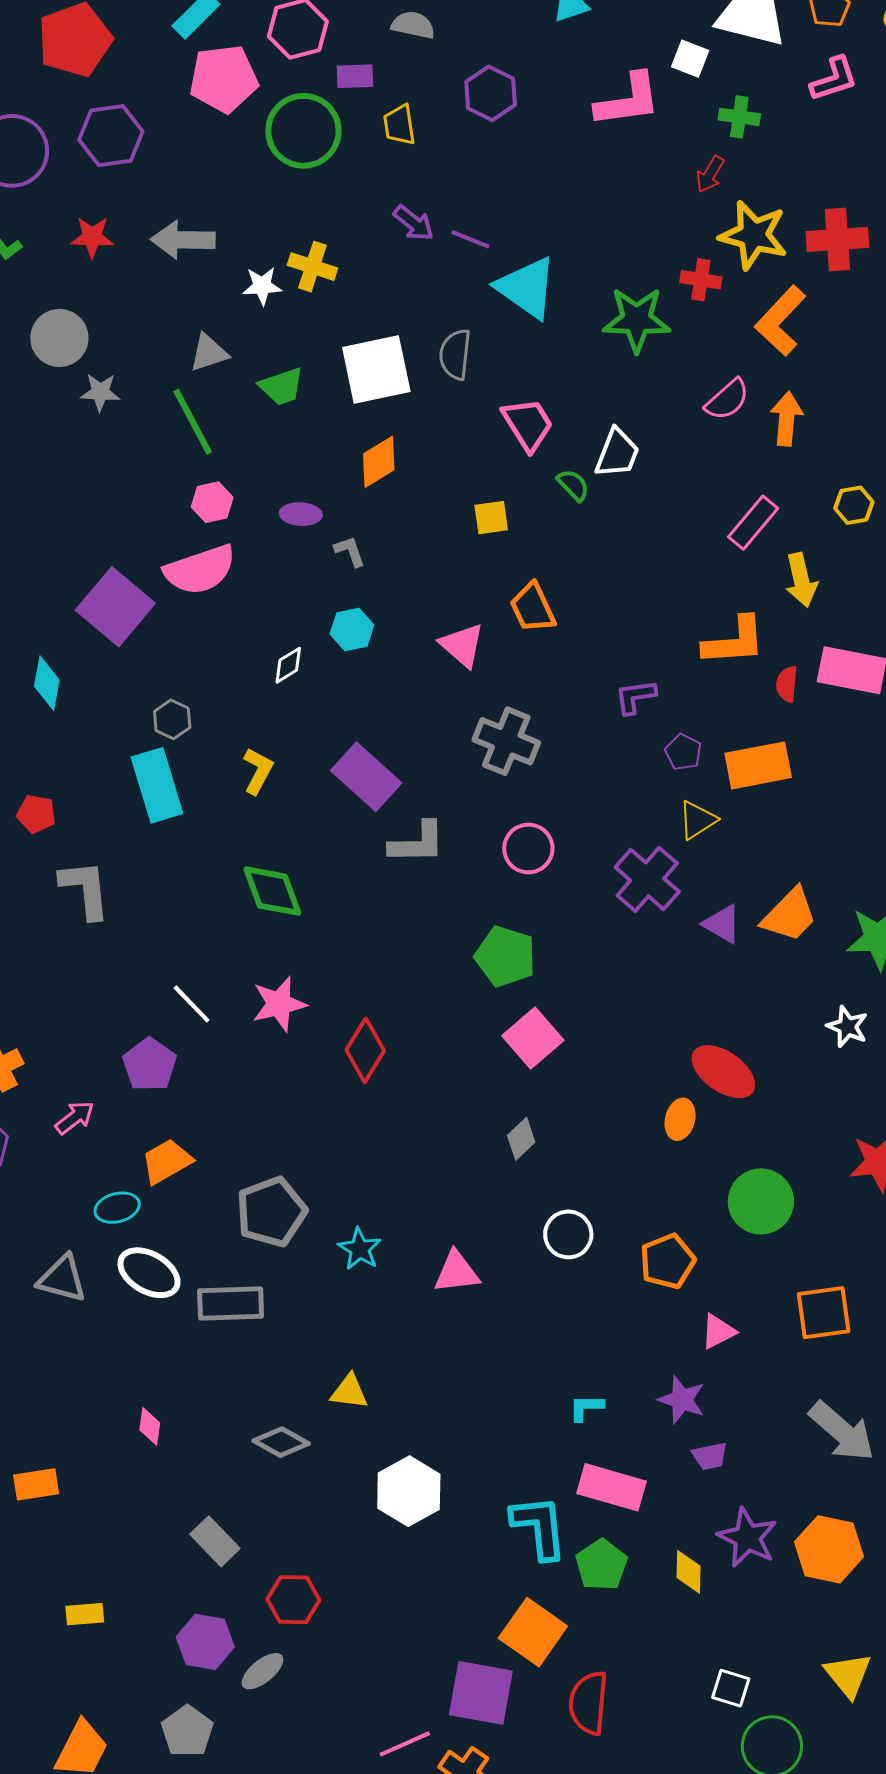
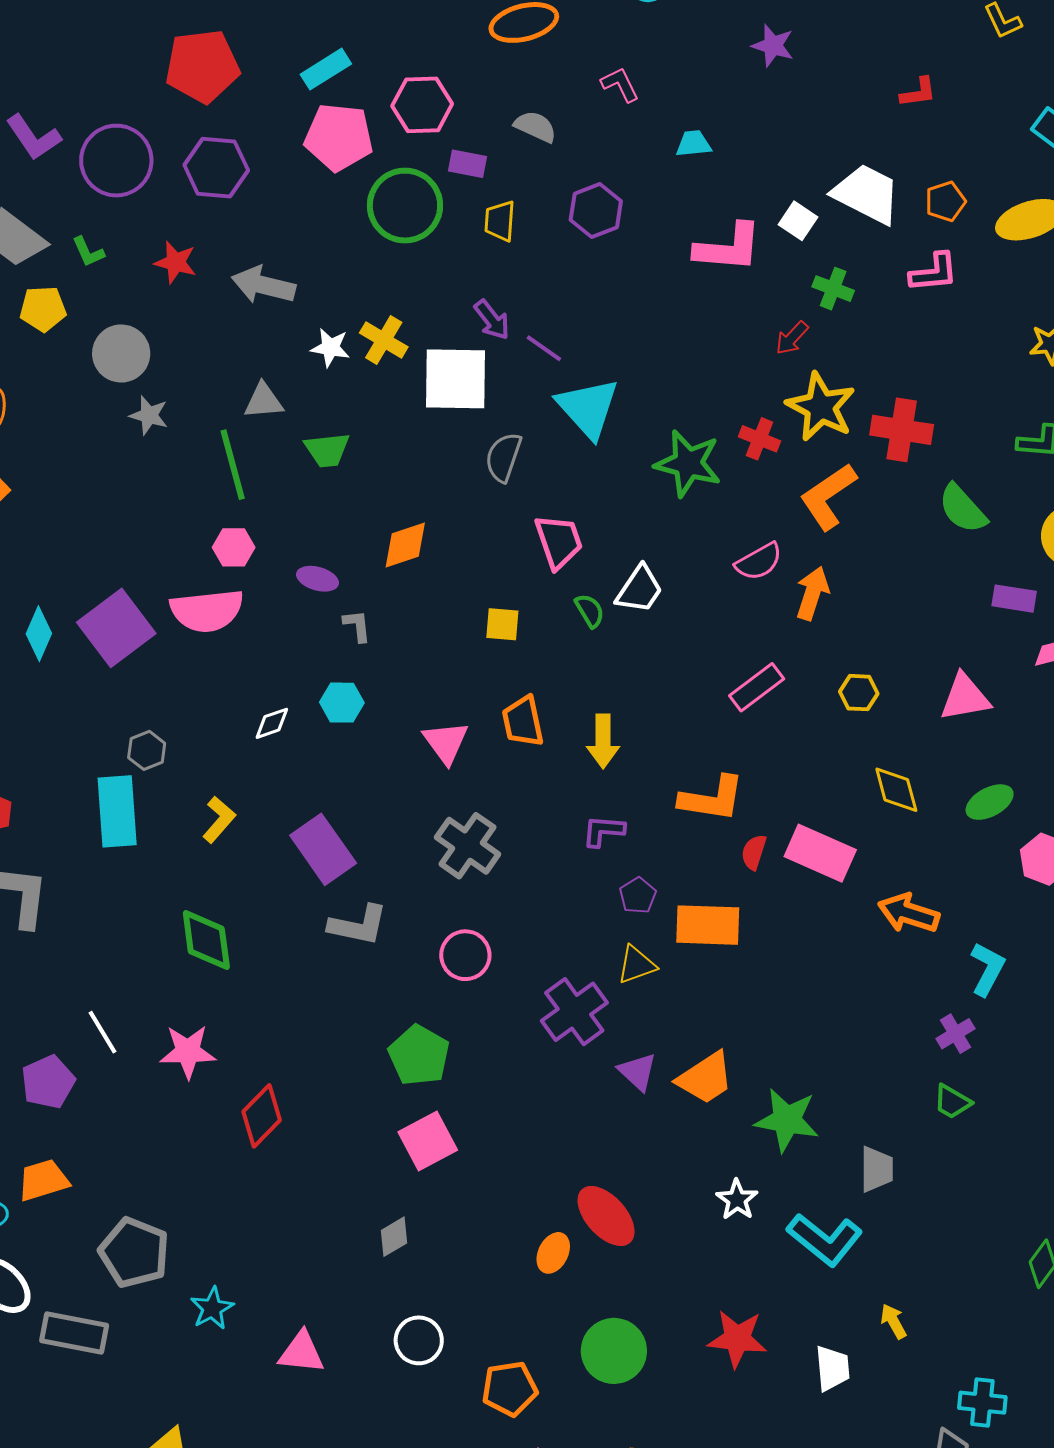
white square: (376, 370) -> (456, 379), moved
yellow arrow: (801, 580) -> (603, 741), moved
cyan diamond: (47, 683) -> (39, 634), moved
gray pentagon: (271, 1212) -> (134, 1253), turned 30

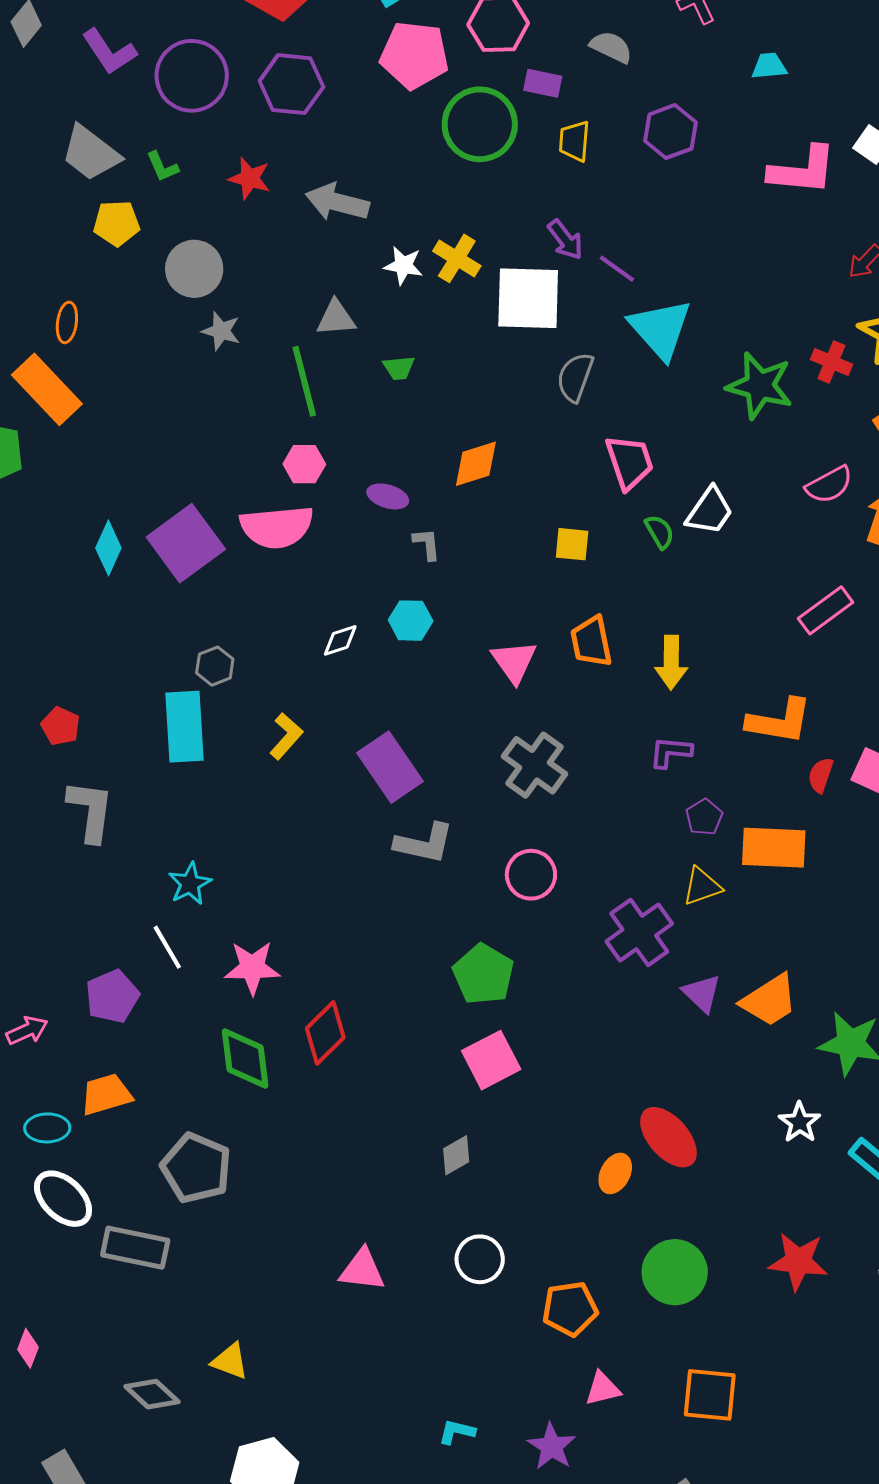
green trapezoid: (327, 450) -> (399, 368), size x0.7
green diamond: (206, 940) -> (245, 1058), moved
cyan star: (212, 1308) -> (190, 884), moved

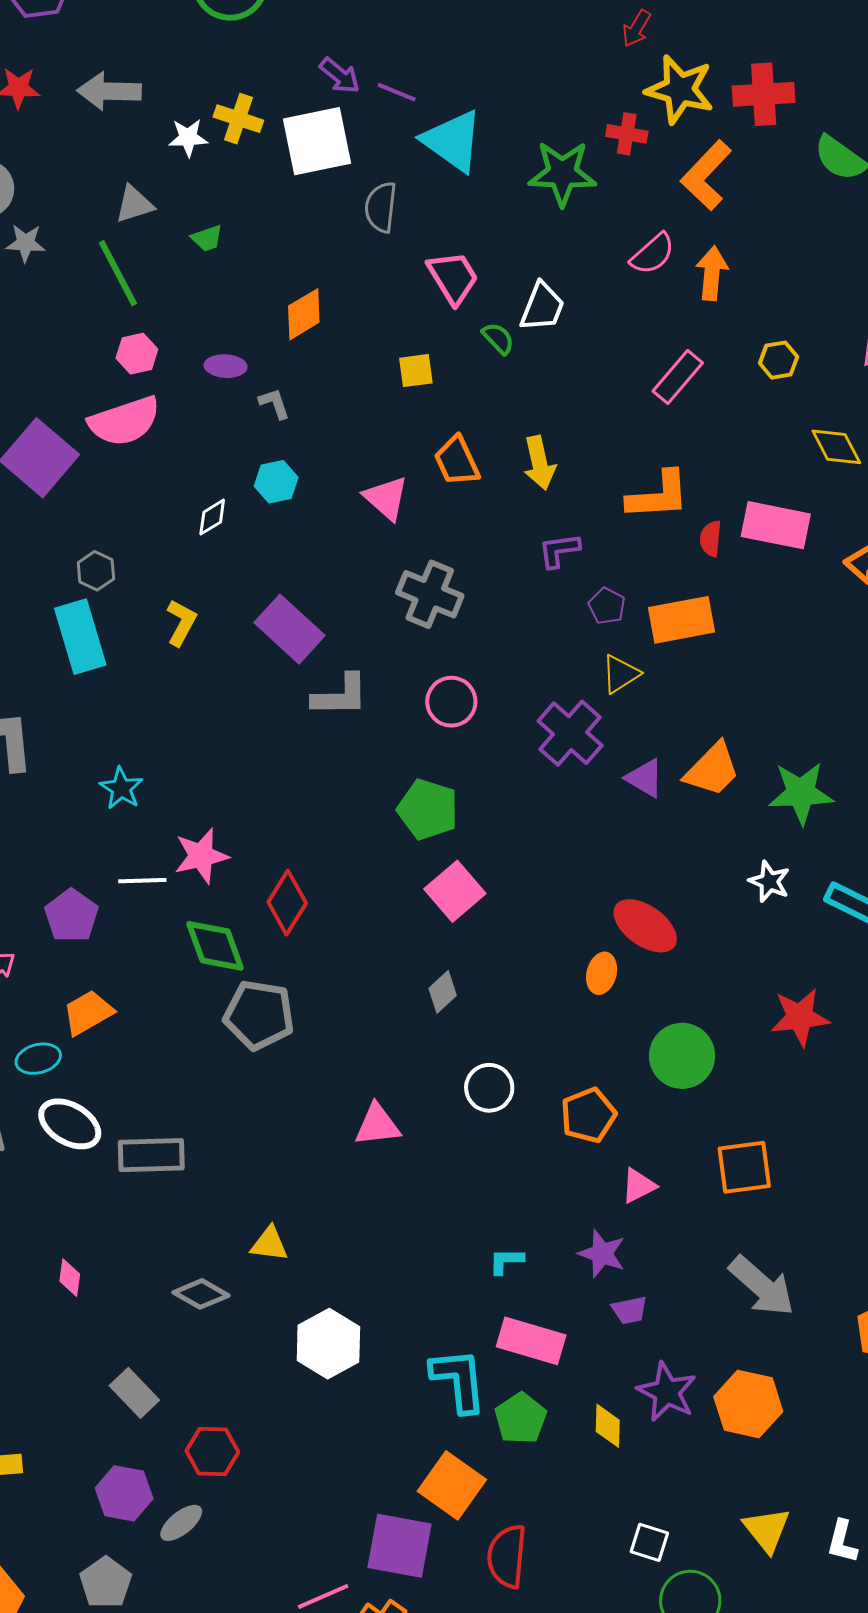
white line: (167, 947) -> (142, 881), moved, turned -48
gray pentagon: (196, 1168) -> (259, 1015), moved

